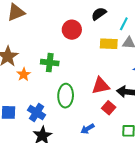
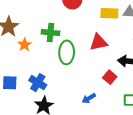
red triangle: (101, 86) -> (99, 42), moved
green ellipse: (66, 96) -> (67, 52), moved

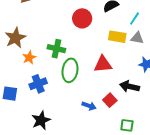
blue cross: (38, 83) -> (38, 84), moved, turned 30
blue arrow: (89, 98) -> (89, 106), moved, turned -136

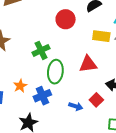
green cross: (56, 49) -> (41, 50), turned -36
orange star: (29, 58) -> (20, 86), moved
blue cross: (38, 84) -> (42, 96), moved

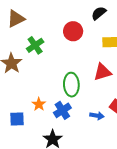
green cross: (41, 50) -> (35, 45), moved

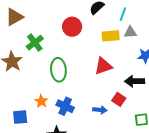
green ellipse: (71, 85) -> (58, 70), moved
blue cross: (62, 110) -> (65, 106), turned -30

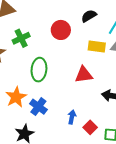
red square: (119, 99) -> (90, 127), moved
orange star: (41, 101) -> (16, 97), size x1.5
blue arrow: (100, 110) -> (72, 117), turned -96

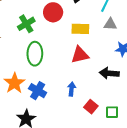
green cross: (21, 38) -> (26, 24), moved
yellow rectangle: (97, 47) -> (80, 29), moved
blue arrow: (72, 117) -> (72, 89), moved

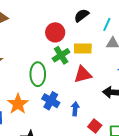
green cross: (26, 24) -> (61, 55), moved
blue cross: (38, 91) -> (51, 101), moved

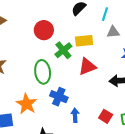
red circle: (55, 32) -> (44, 30), moved
blue arrow: (75, 109) -> (75, 115), moved

